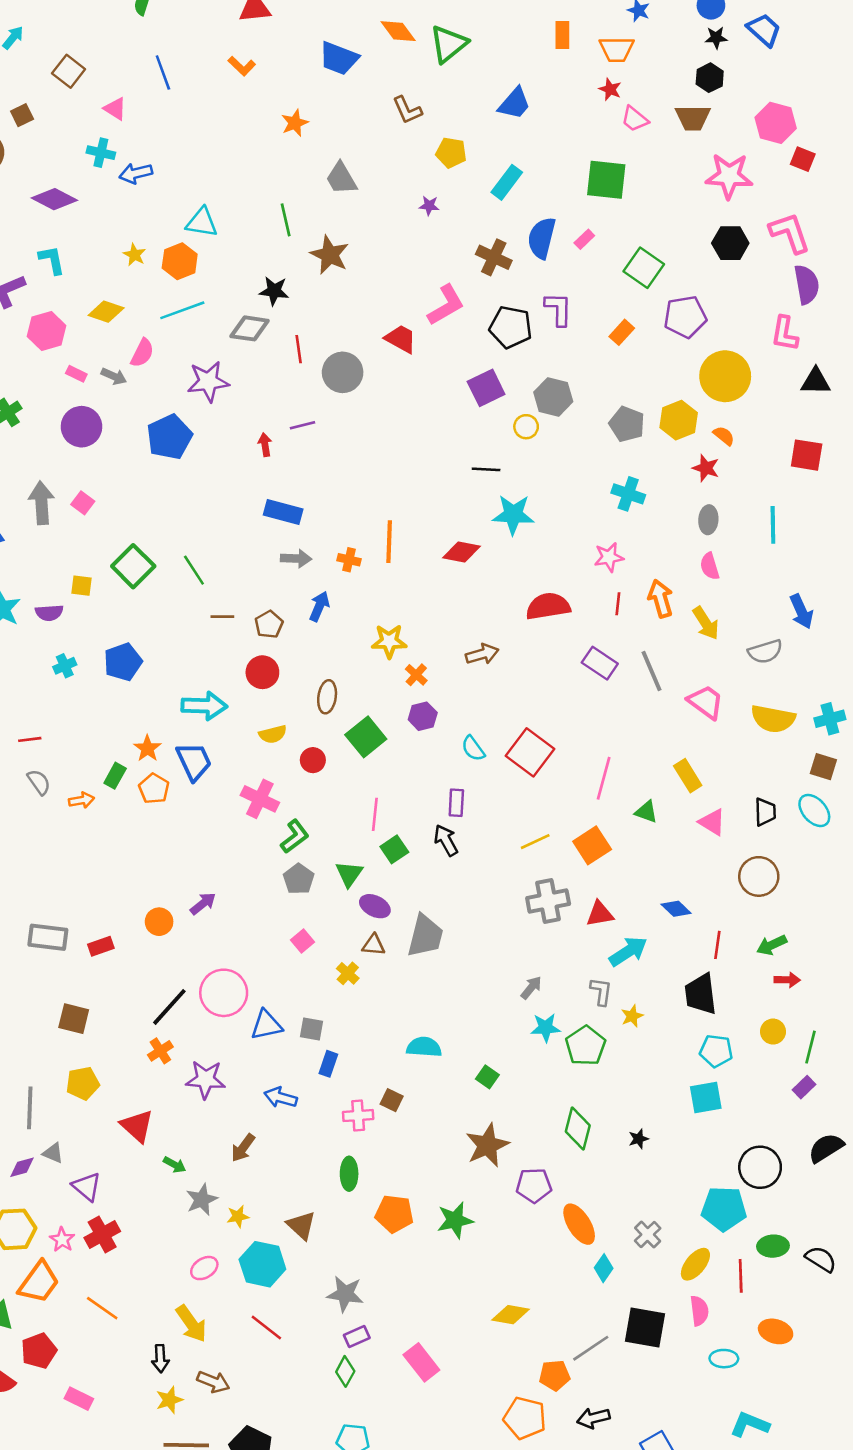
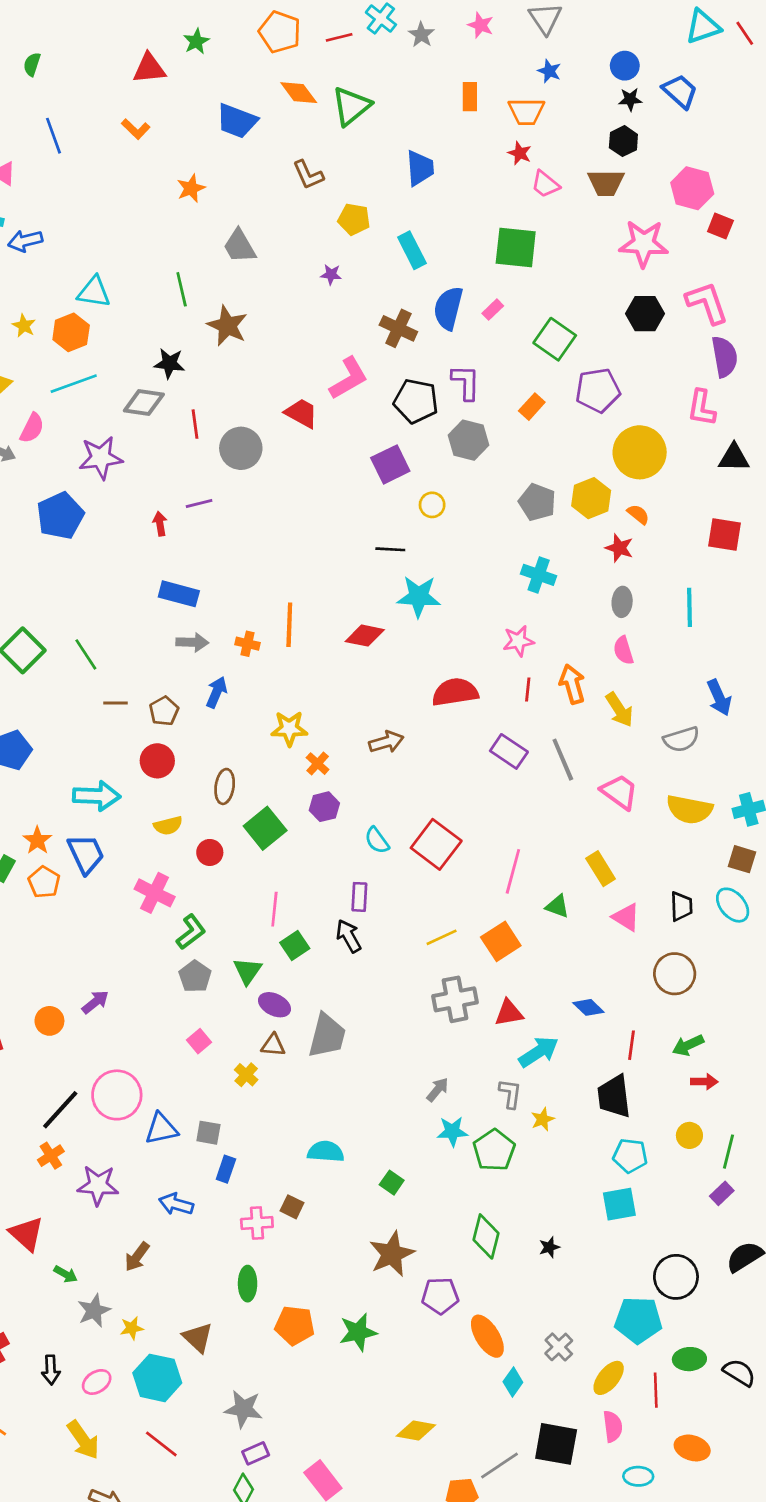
blue trapezoid: (514, 104) -> (420, 168), turned -45
cyan rectangle: (507, 182) -> (412, 250), turned -64
gray hexagon: (553, 397) -> (468, 440), moved
black arrow: (160, 1359) -> (51, 1370), moved

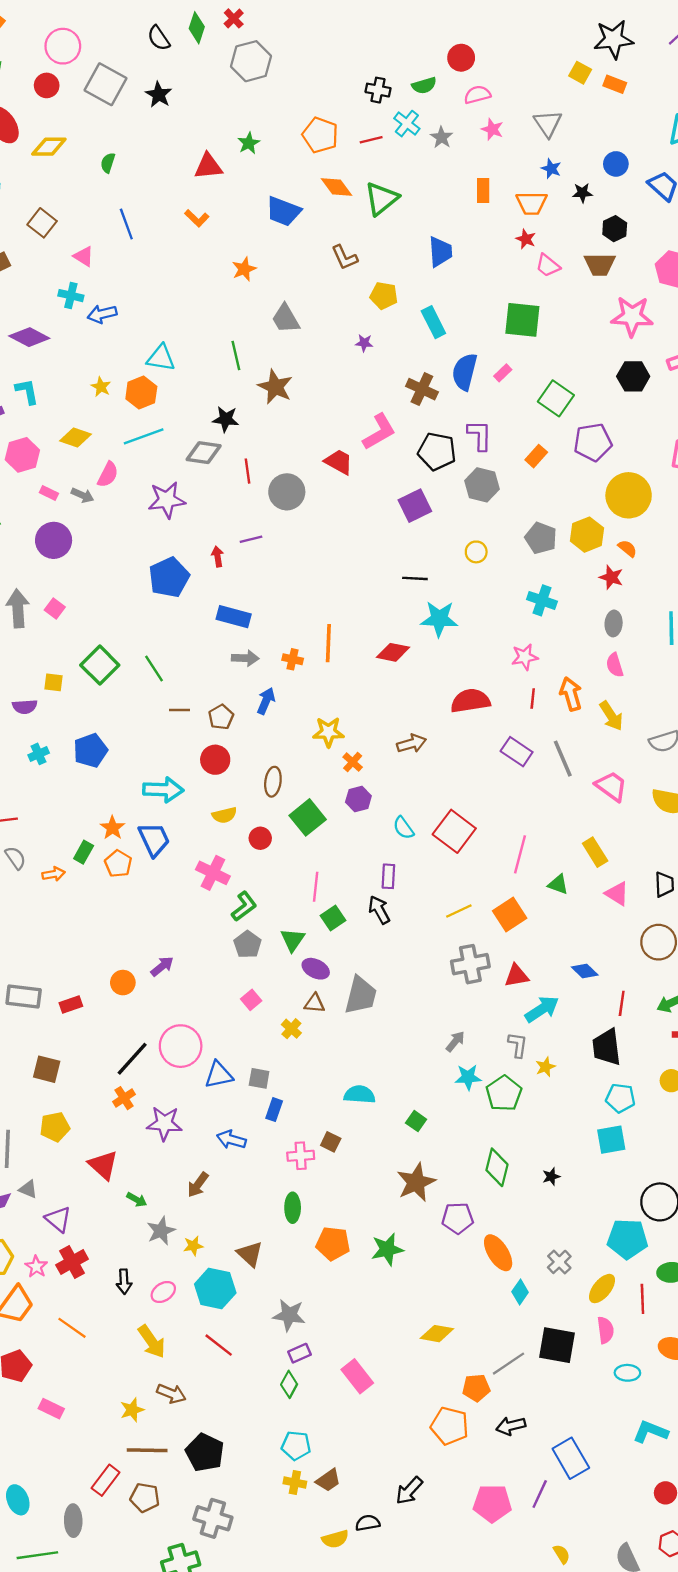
black star: (630, 99) -> (582, 193), moved
yellow circle: (432, 505) -> (476, 552), moved
blue pentagon: (60, 516) -> (169, 577), moved

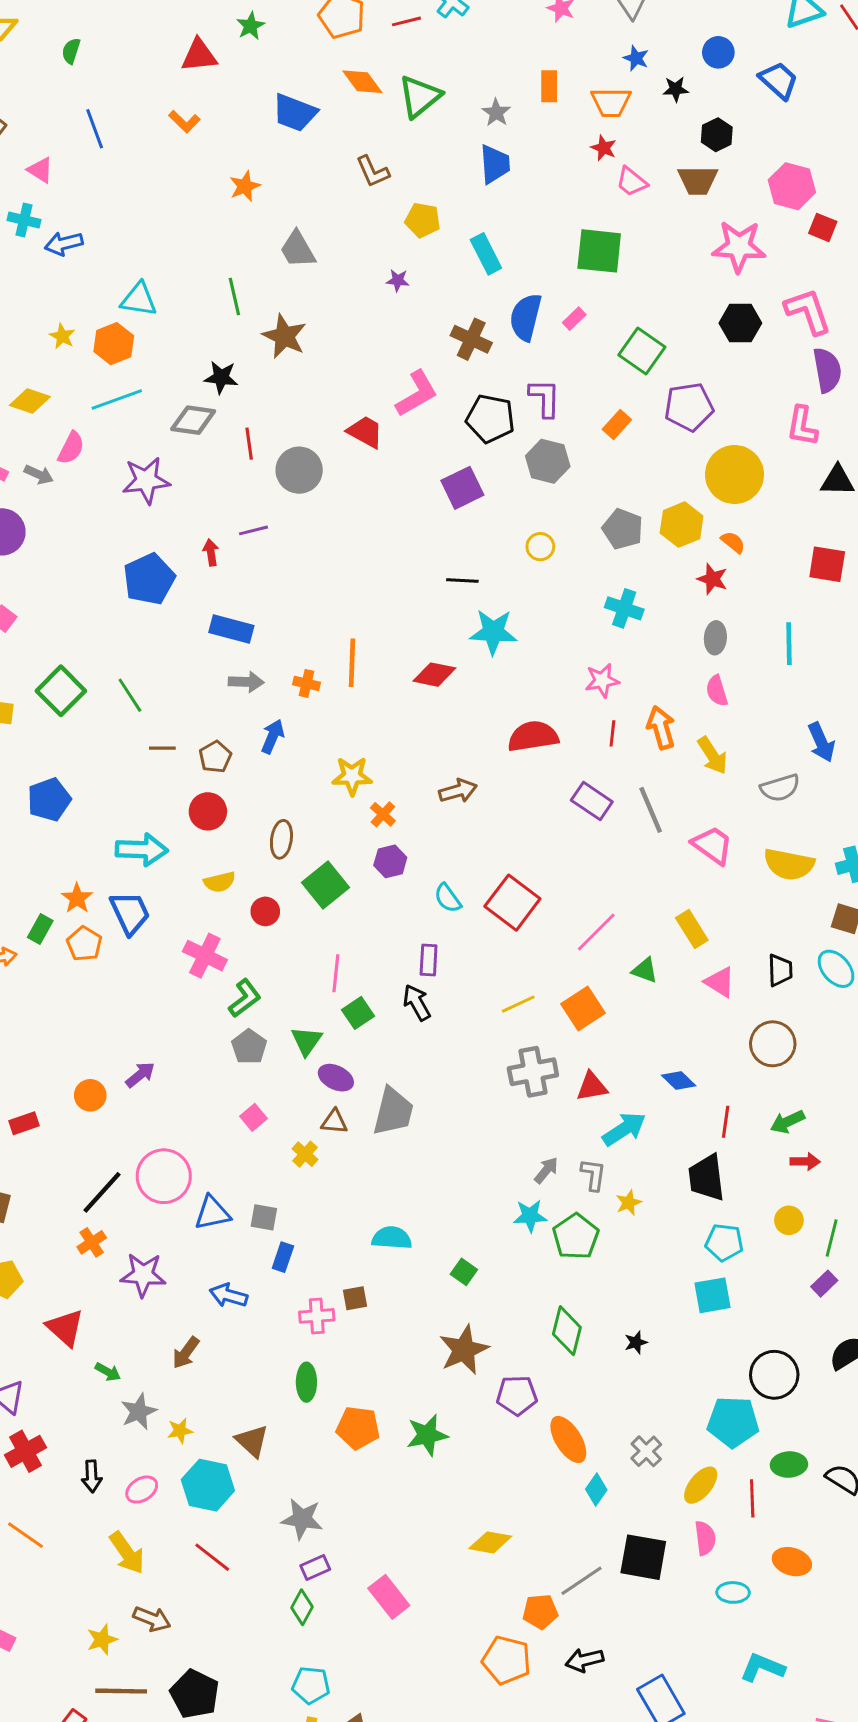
gray star: (442, 137) -> (496, 113), moved
pink line: (520, 854) -> (596, 932), turned 30
gray arrow: (455, 1041) -> (546, 1170), moved
brown square: (331, 1142) -> (355, 1298), turned -36

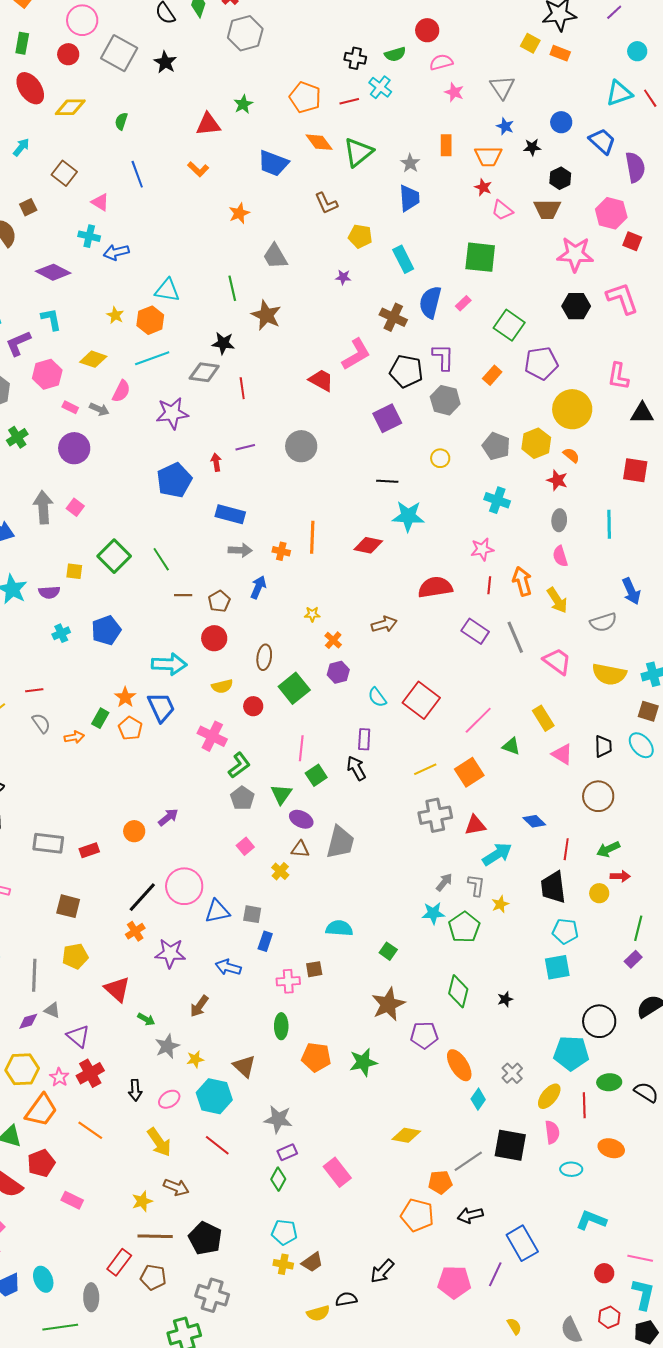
purple semicircle: (827, 370) -> (635, 167), moved
gray circle: (299, 470) -> (301, 446), moved
yellow star: (352, 776) -> (312, 614), size x0.6
yellow circle: (789, 1220) -> (599, 893), moved

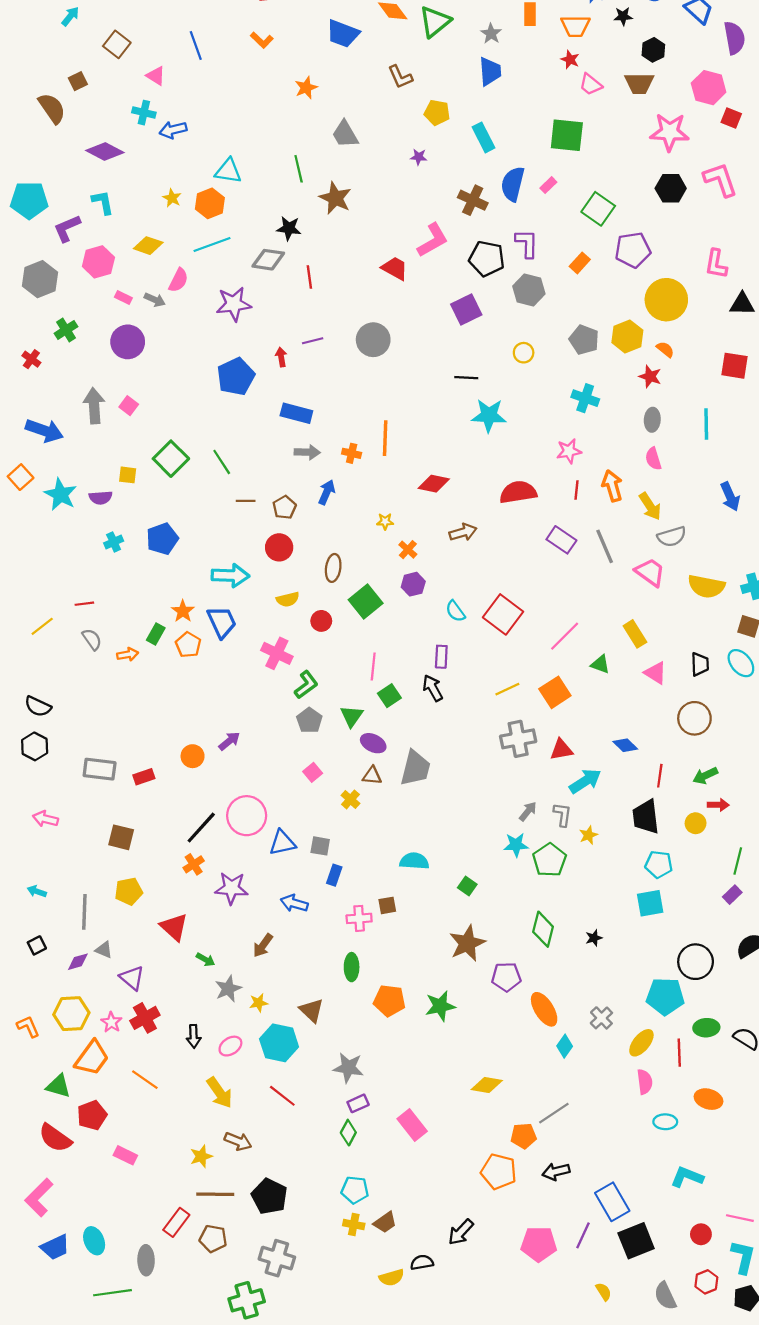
red diamond: (368, 545) -> (434, 484), moved
gray semicircle: (603, 622) -> (672, 537), moved
black square: (510, 1145) -> (636, 1241), moved, turned -32

